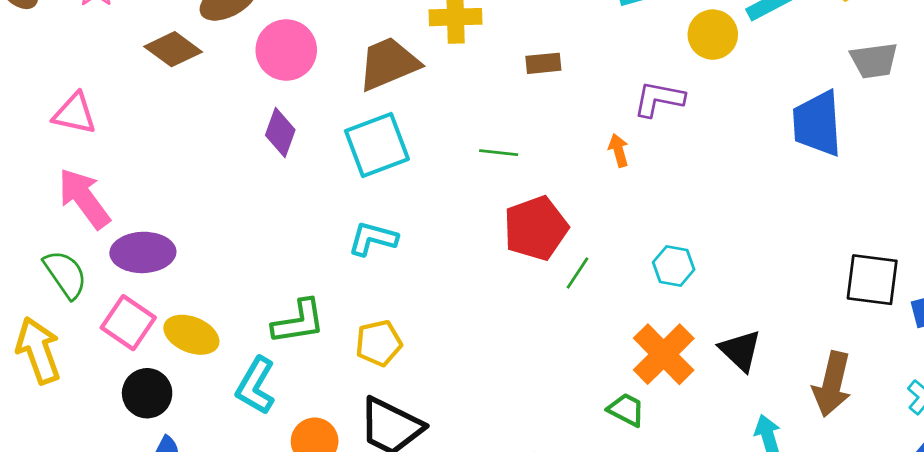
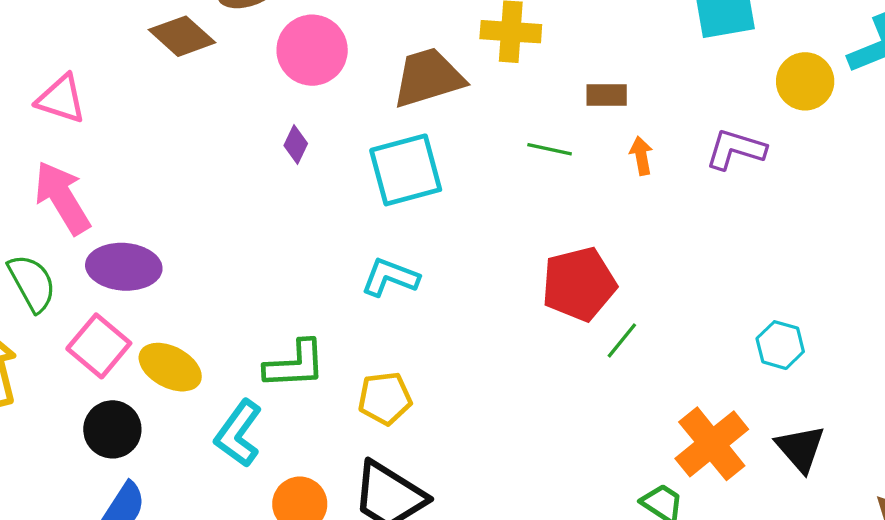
purple diamond: (280, 133) -> (296, 144), size x0.7
orange arrow: (619, 150) -> (641, 156), moved
green line: (499, 153) -> (550, 149), moved
cyan hexagon: (674, 266) -> (780, 345), moved

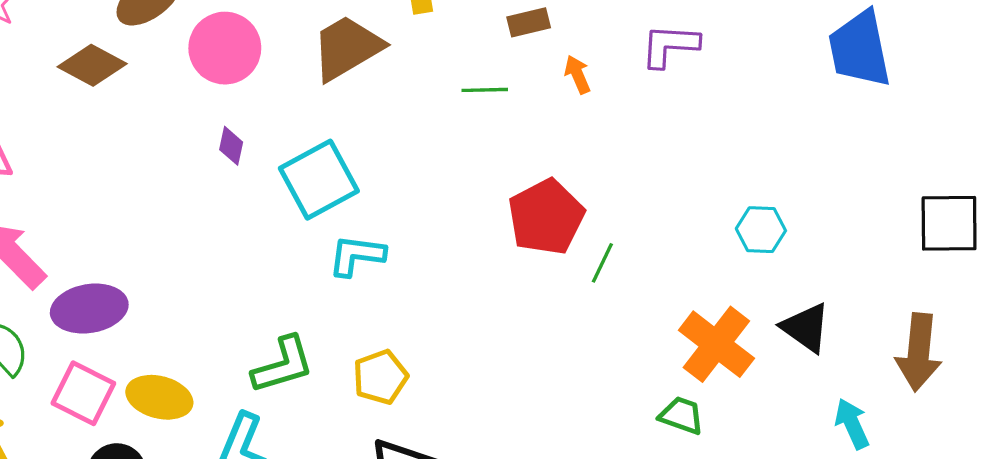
cyan square: (406, 170) -> (319, 180), moved

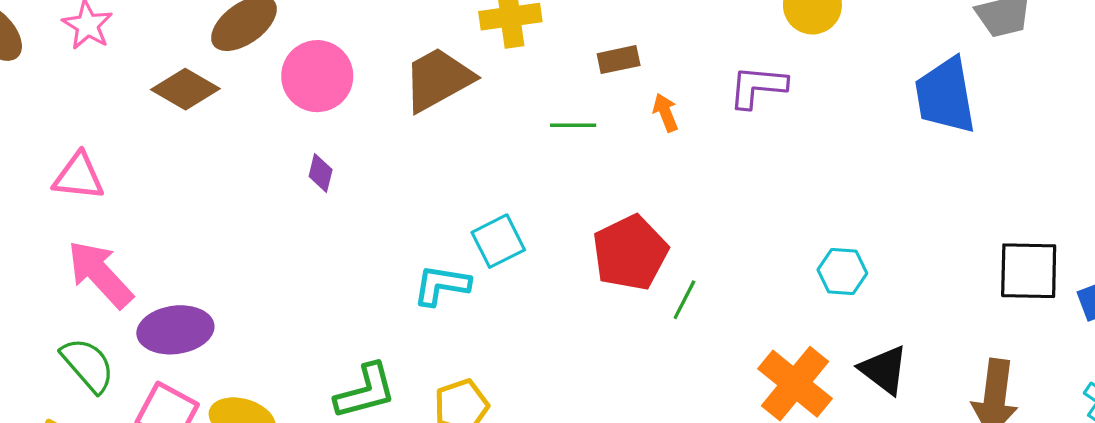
cyan square: (319, 180) -> (498, 241), moved, size x0.7

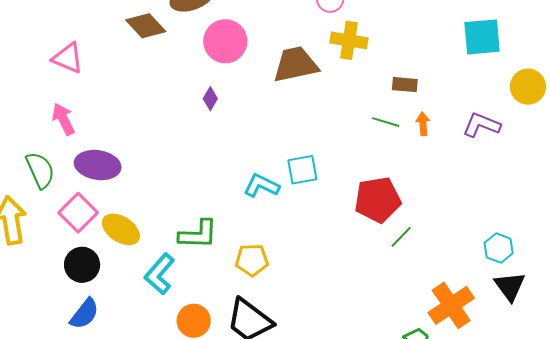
green line: (573, 125) -> (386, 122), moved
pink arrow: (100, 274) -> (63, 119), size x0.7
black triangle: (884, 370) -> (510, 286), moved

